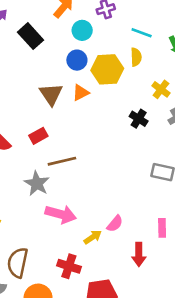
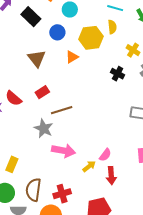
blue circle: (77, 60) -> (57, 32), moved
brown triangle: (51, 94) -> (37, 58), moved
red arrow: (139, 254) -> (111, 176), moved
red cross: (69, 266) -> (62, 194), moved, turned -30

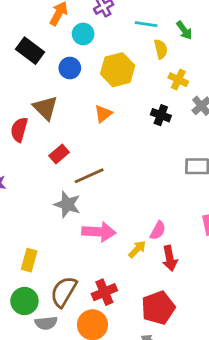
yellow semicircle: (112, 27) -> (161, 49), moved
orange triangle: (72, 57) -> (103, 114), moved
red semicircle: (14, 98) -> (19, 130), moved, turned 72
brown semicircle: (33, 190) -> (64, 292), turned 30

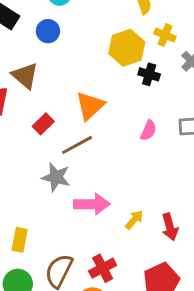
yellow hexagon: (118, 70) -> (127, 48), moved
orange triangle: (103, 114) -> (90, 106), moved, size x1.5
pink semicircle: (158, 230) -> (148, 130), moved

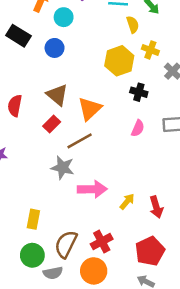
black cross: (149, 74) -> (139, 92), moved
brown triangle: (25, 76) -> (57, 95), moved

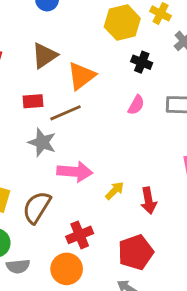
brown triangle: (57, 95) -> (44, 56), turned 40
red rectangle: (52, 124) -> (33, 101), moved, turned 35
brown semicircle: (66, 244) -> (37, 207), moved

